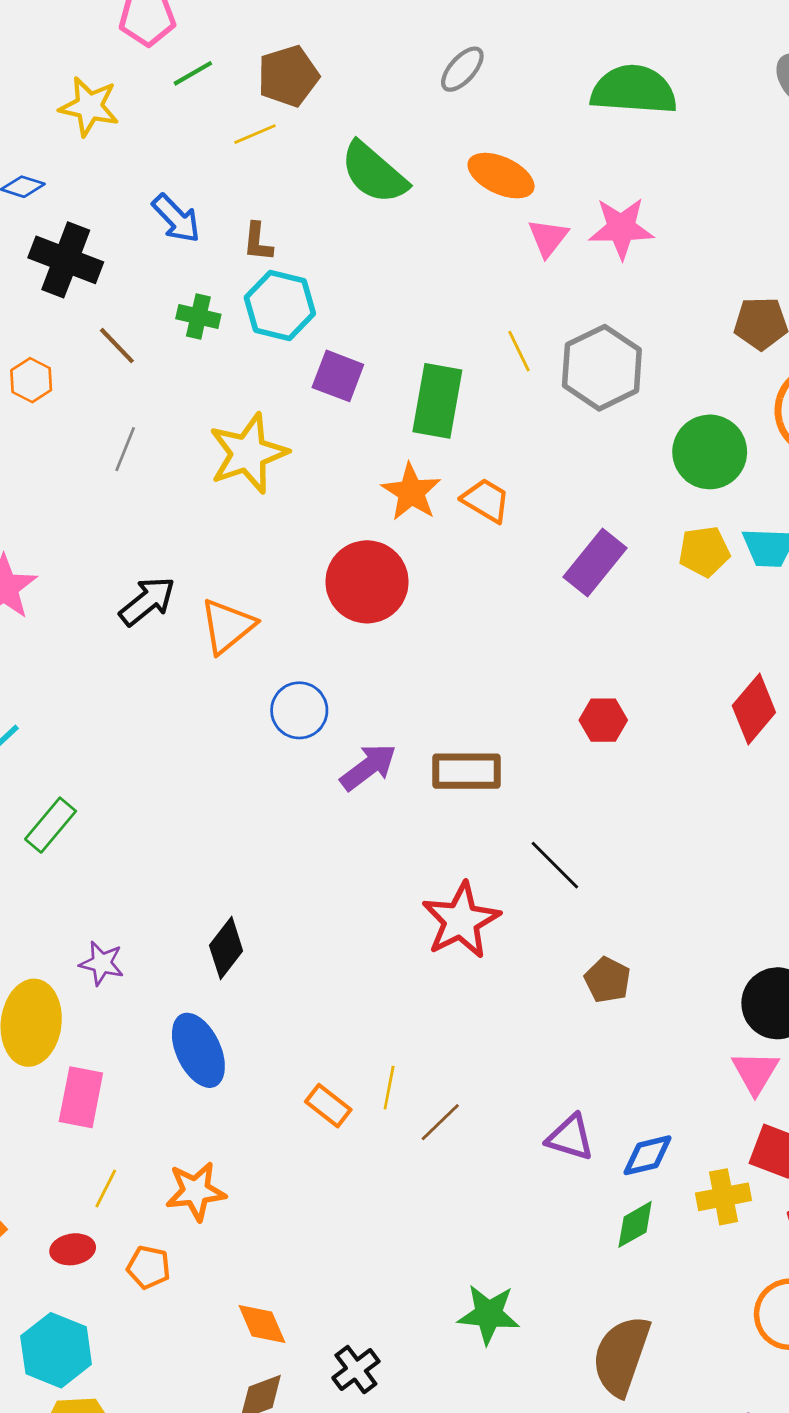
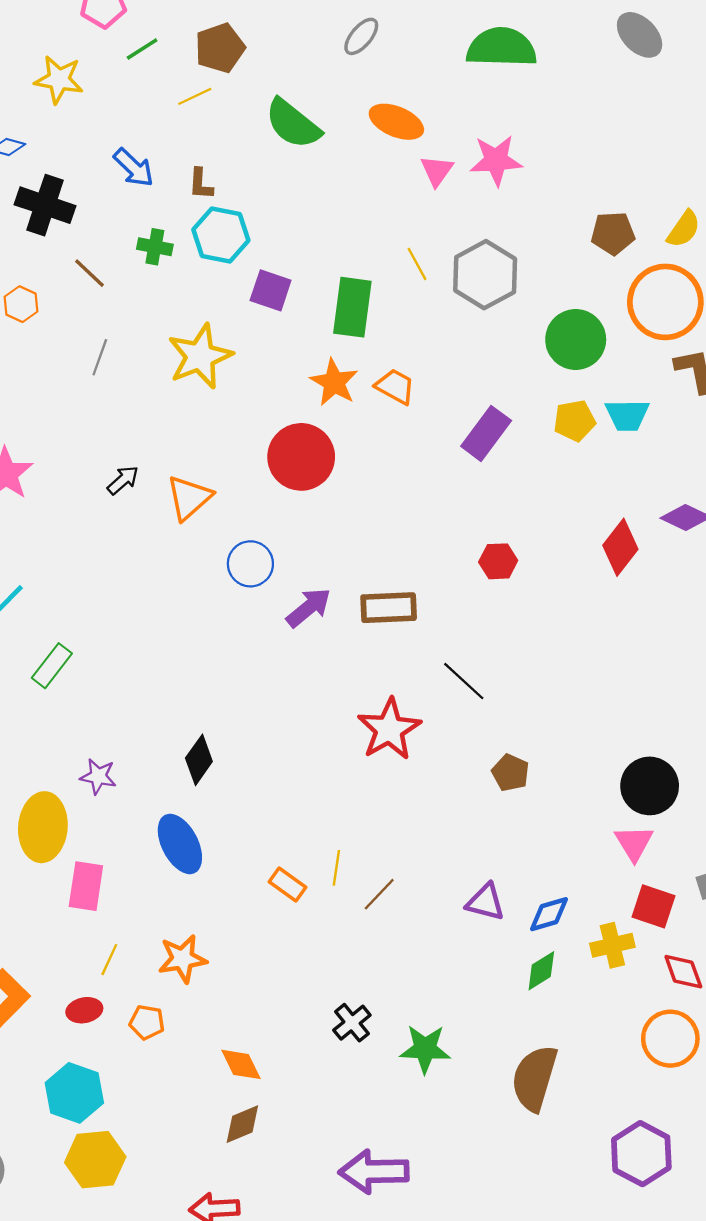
black arrow: (147, 601) -> (123, 480), size x0.7
black cross: (356, 1370) -> (352, 1023), moved

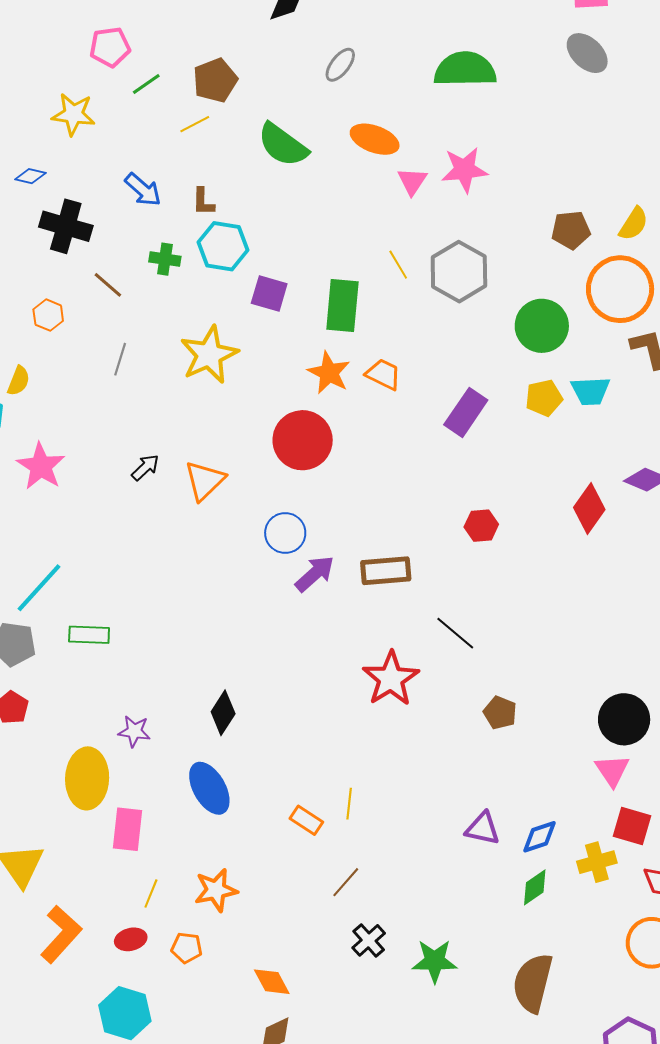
blue circle: (250, 564) -> (285, 533), moved
green rectangle: (52, 666) -> (89, 635), turned 57
brown line: (379, 894) -> (346, 882), moved

